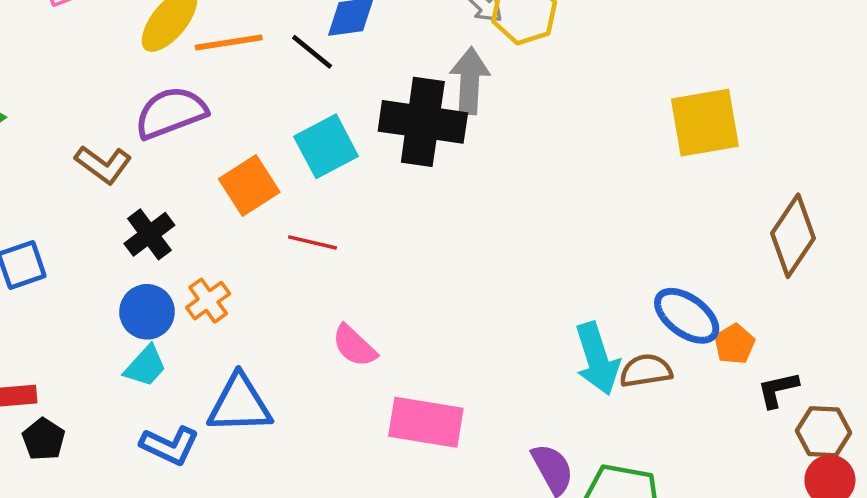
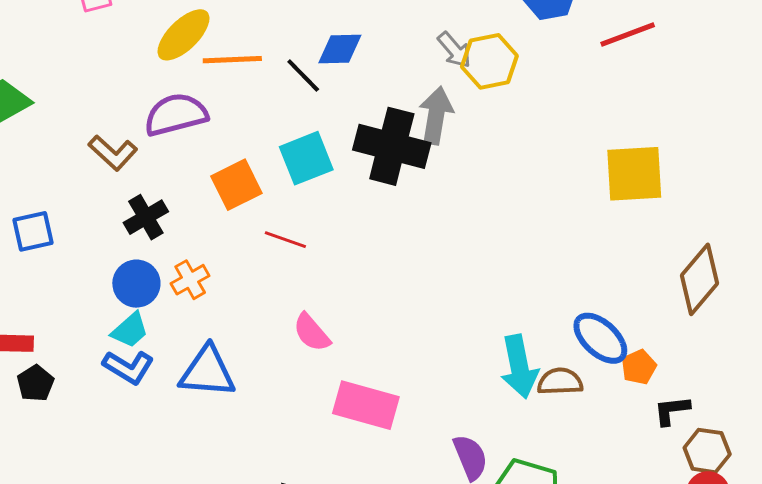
blue L-shape: (170, 446) -> (128, 367), moved

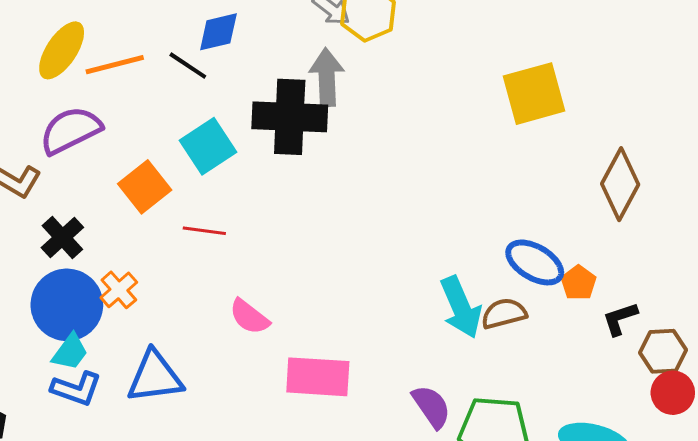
blue circle: (136, 284) -> (67, 305), size x1.5

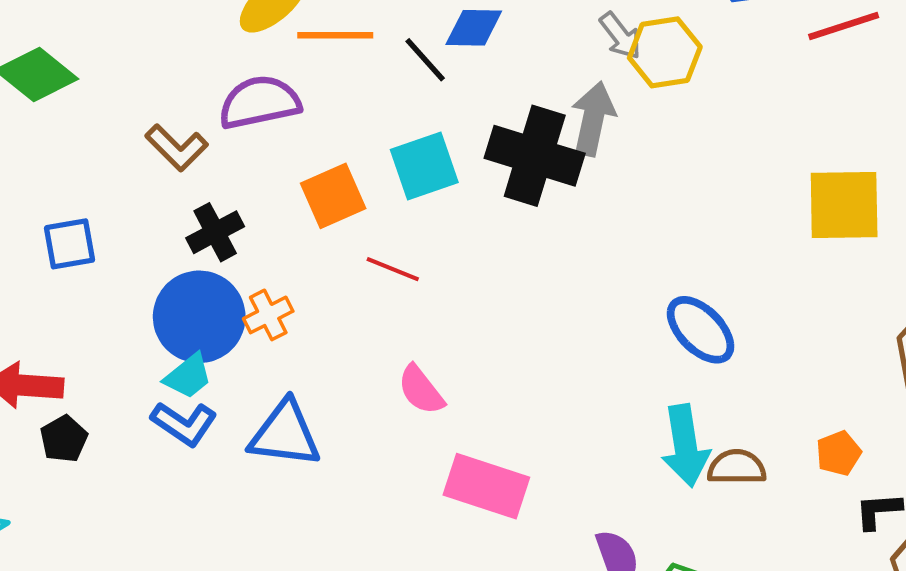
blue ellipse: (535, 262) -> (701, 330), moved

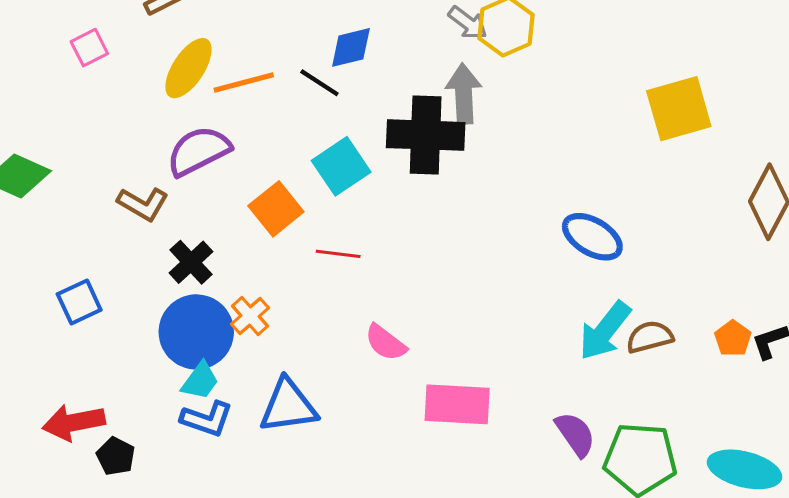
cyan arrow: (685, 446) -> (605, 331), turned 62
orange pentagon: (839, 453) -> (733, 338), moved

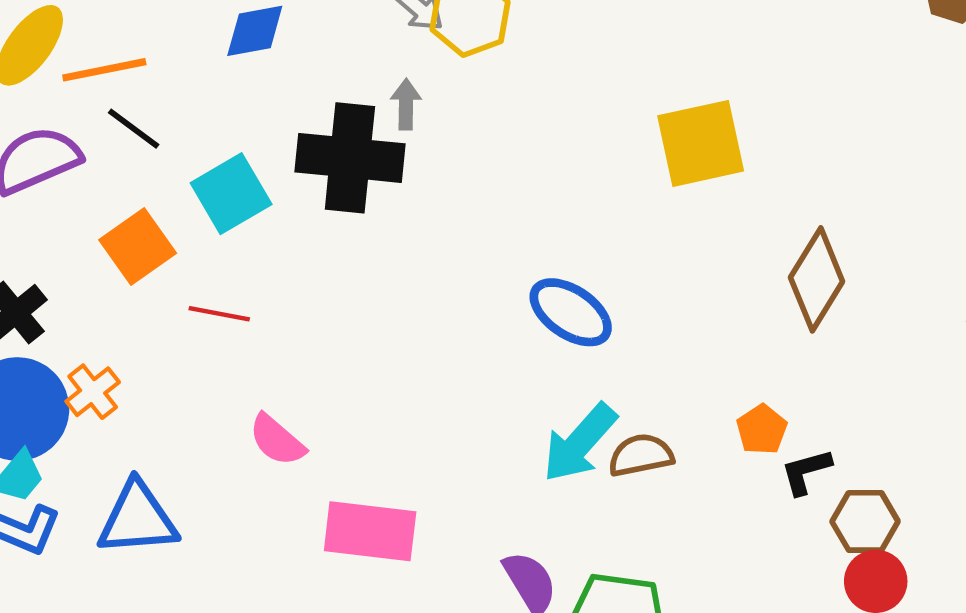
black line: (319, 83) -> (134, 129), moved
gray arrow: (464, 94) -> (406, 104), size x0.6
orange pentagon: (733, 338) -> (762, 429), moved

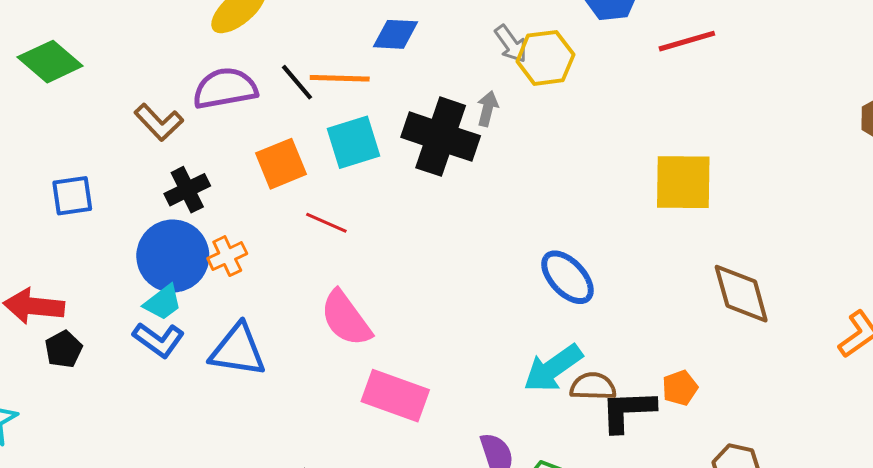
orange line: (104, 70) -> (340, 78), moved
brown diamond: (817, 279) -> (741, 294), turned -60
pink semicircle: (277, 440) -> (346, 318), size x1.4
black L-shape: (806, 472) -> (628, 411), moved, size x1.5

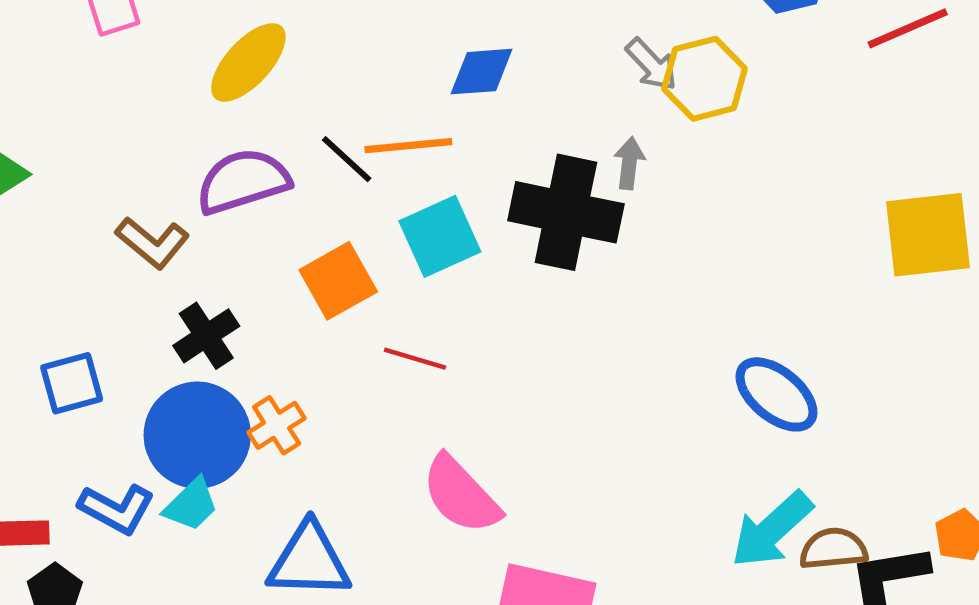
blue square: (72, 196) -> (72, 383), moved
blue L-shape: (159, 340) -> (117, 509), moved

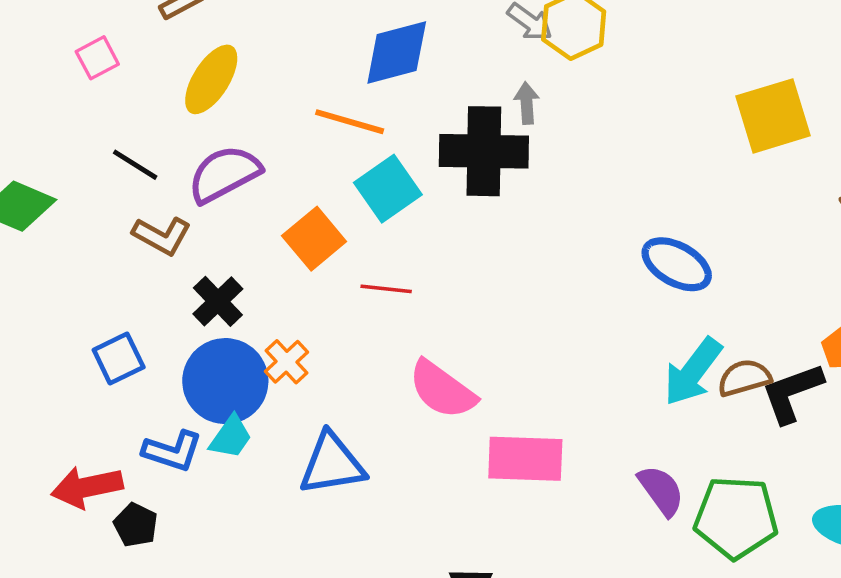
blue diamond: (482, 72) -> (397, 52), size x1.4
orange line: (408, 146) -> (350, 122), turned 32
black line: (347, 159) -> (135, 165), moved

